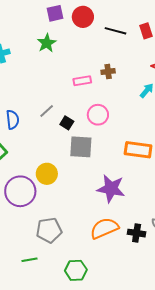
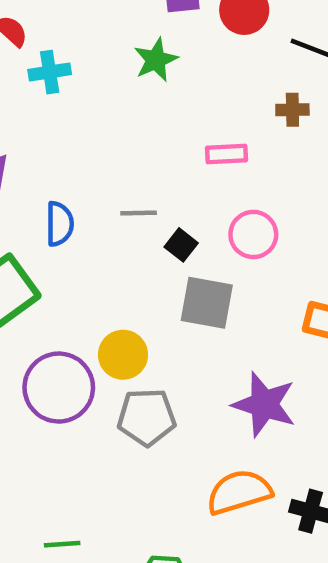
brown cross: (108, 72) -> (292, 110), moved
gray line: (47, 111) -> (139, 213), turned 35
gray pentagon: (49, 230) -> (147, 417), moved

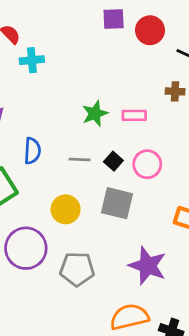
green star: (156, 60) -> (95, 114), moved
gray line: (139, 213) -> (80, 159), moved
black square: (181, 245) -> (113, 161), moved
yellow circle: (123, 355) -> (66, 209), moved

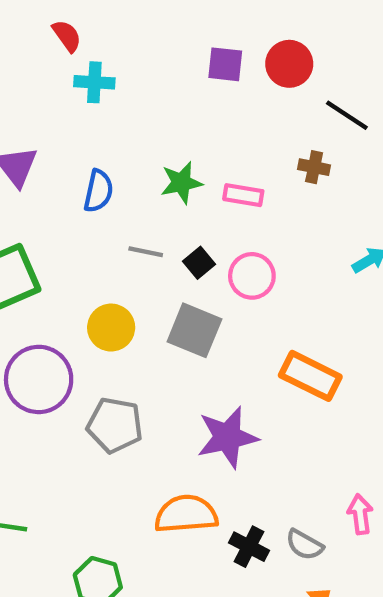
purple square: (114, 19) -> (225, 64), moved
blue semicircle: (32, 151) -> (98, 191), moved
purple star: (148, 266) -> (227, 437), turned 30

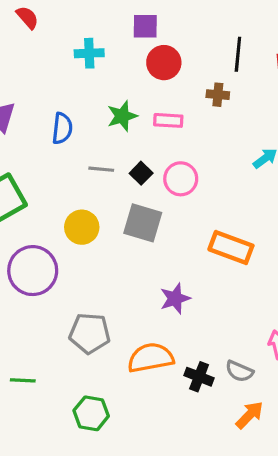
red circle: (289, 64) -> (164, 63), moved
cyan cross: (94, 82) -> (89, 53), moved
black line: (347, 115) -> (238, 54), turned 68
gray pentagon: (115, 425) -> (90, 333), moved
purple star: (227, 437) -> (175, 298), size x0.7

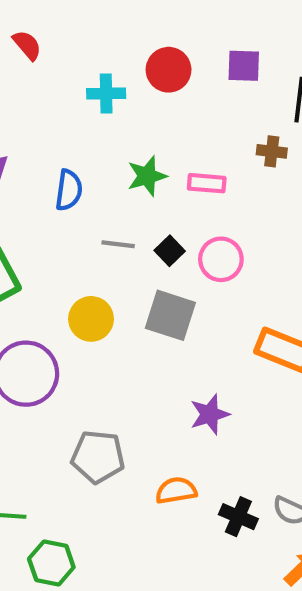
purple square: (145, 26) -> (244, 66), moved
red circle: (164, 63) -> (169, 70), moved
orange semicircle: (151, 358) -> (176, 491), size x0.7
green hexagon: (91, 413) -> (51, 563), moved

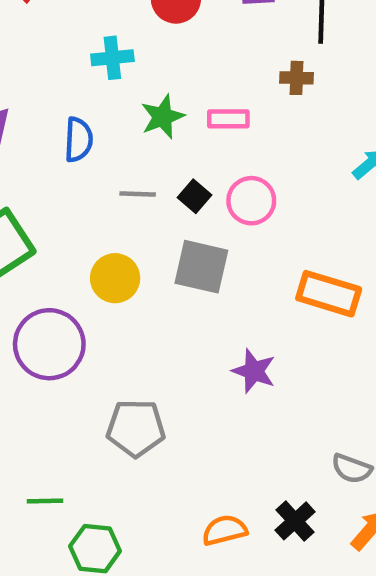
cyan cross: (106, 93) -> (112, 58), moved
purple star: (210, 414) -> (254, 371), turned -30
orange semicircle: (176, 491) -> (225, 530), moved
black cross: (238, 517) -> (295, 521), moved, turned 30

